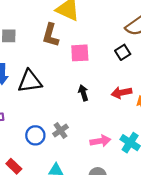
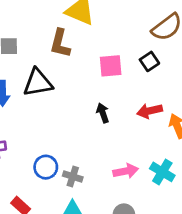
pink square: (80, 53) -> (111, 66), moved
black triangle: (30, 81) -> (38, 83), moved
gray cross: (60, 131) -> (73, 176), moved, turned -35

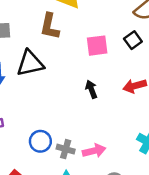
pink arrow: (126, 171) -> (94, 151), moved

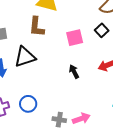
blue circle: (40, 141) -> (28, 104), moved

